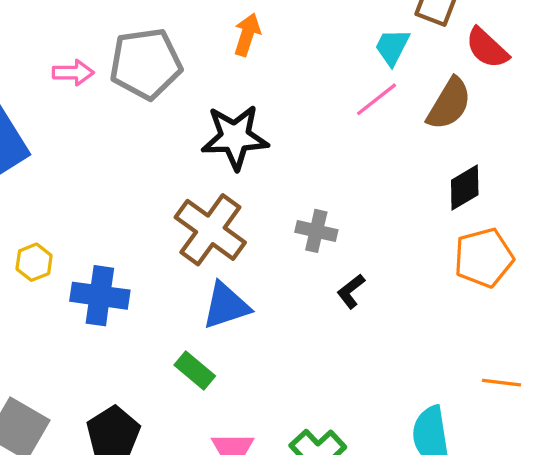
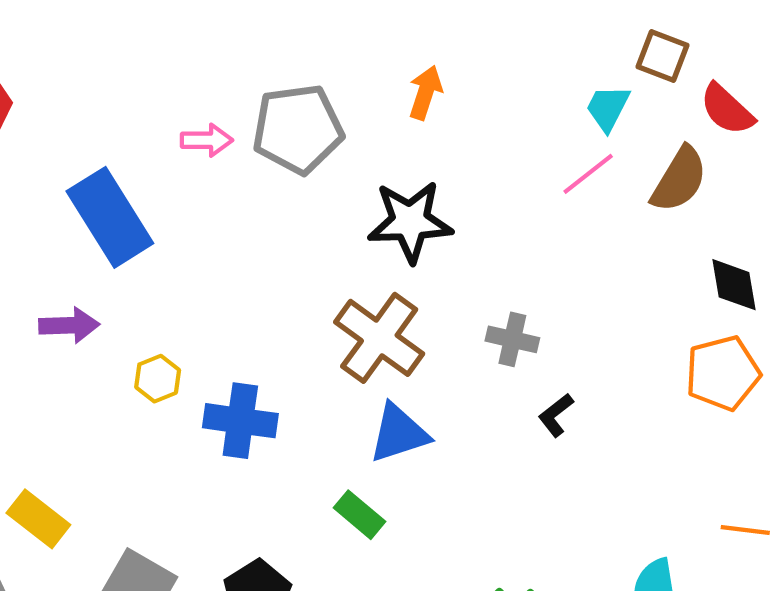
black diamond: (465, 187) -> (734, 285), moved, turned -69

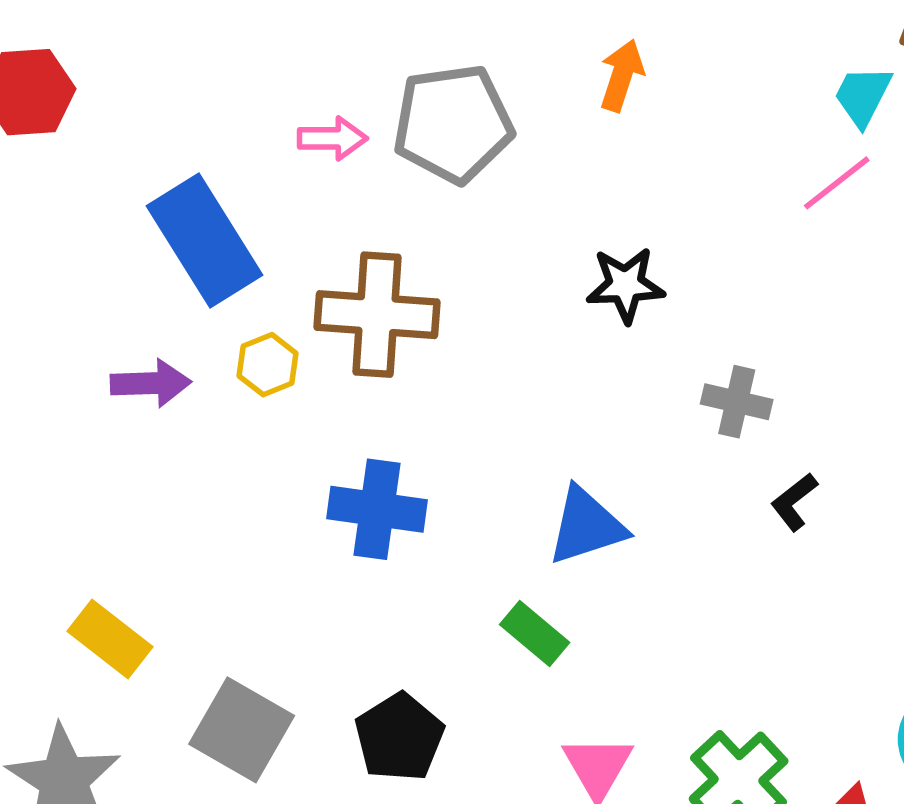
black star: (410, 222) -> (625, 285), moved, size x0.7
brown cross: (379, 338) -> (377, 315), moved, turned -32
yellow hexagon: (158, 379) -> (268, 365), moved

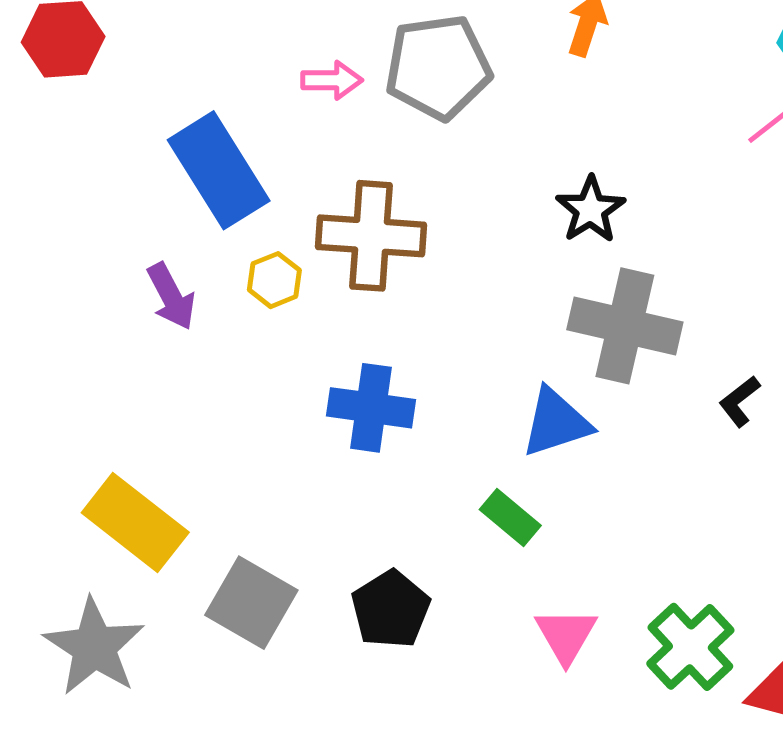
black star: (625, 285) -> (590, 210), turned -30
purple arrow: (151, 383) -> (171, 296), turned 64
gray cross: (737, 402) -> (625, 326), moved, size x1.8
yellow rectangle: (110, 639) -> (135, 522), size x1.4

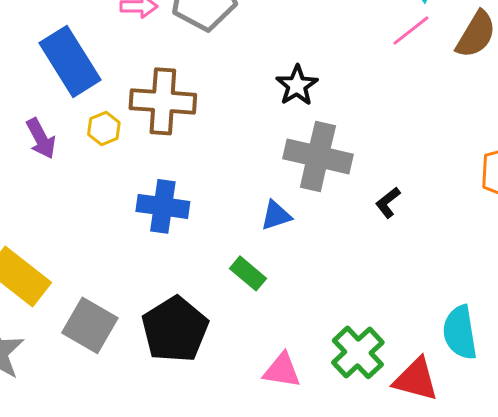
blue triangle: (556, 423) -> (276, 215), size x0.7
black pentagon: (391, 609) -> (175, 329), size x1.4
pink triangle: (566, 635) -> (282, 370), moved, turned -51

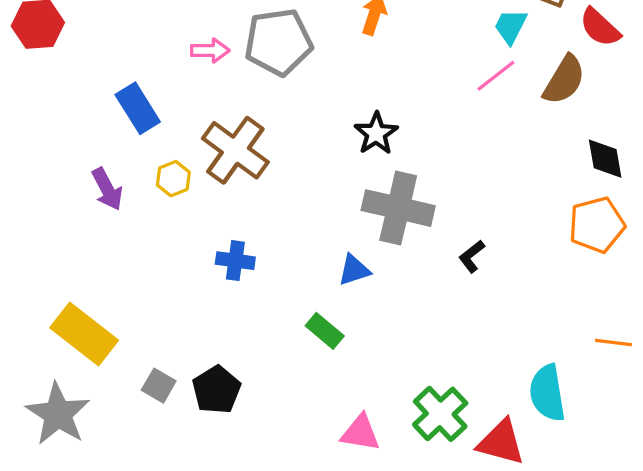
blue rectangle: (70, 61) -> (138, 108), size x0.7
brown cross: (163, 101) -> (235, 150), turned 32
blue cross: (163, 206) -> (235, 261), size x0.7
gray square: (90, 325) -> (159, 386), size x0.6
black pentagon: (175, 329) -> (216, 390), moved, size x0.7

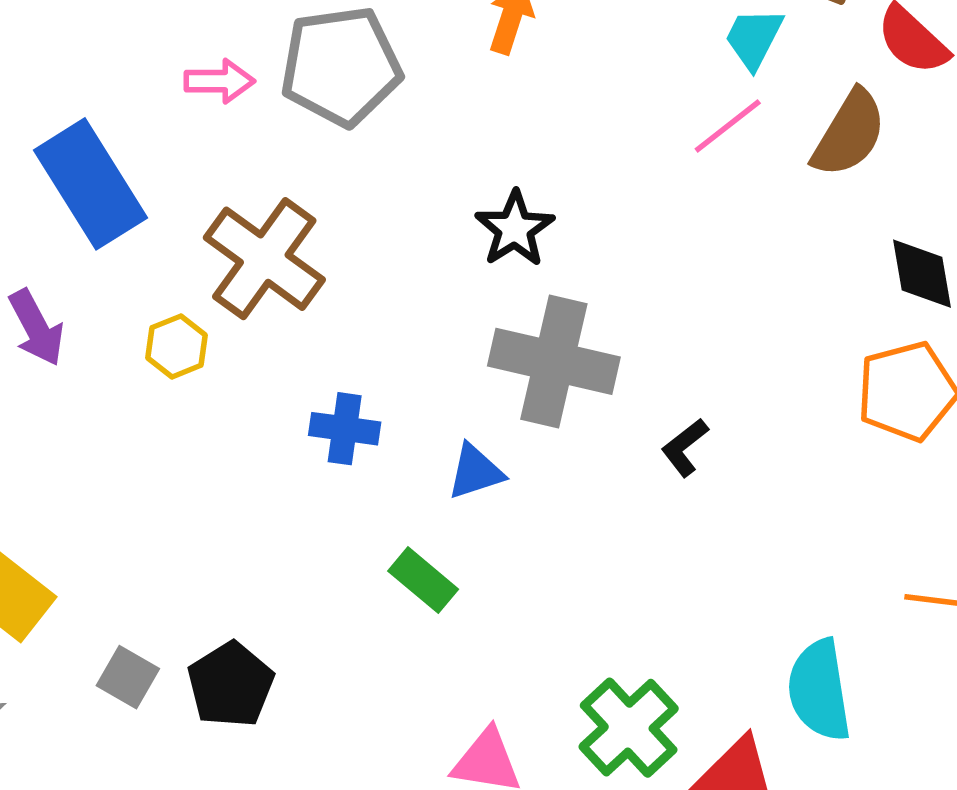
blue rectangle: (138, 108) -> (91, 184), size x1.4
yellow hexagon: (173, 179) -> (176, 346), moved
blue cross: (235, 261) -> (345, 429), moved

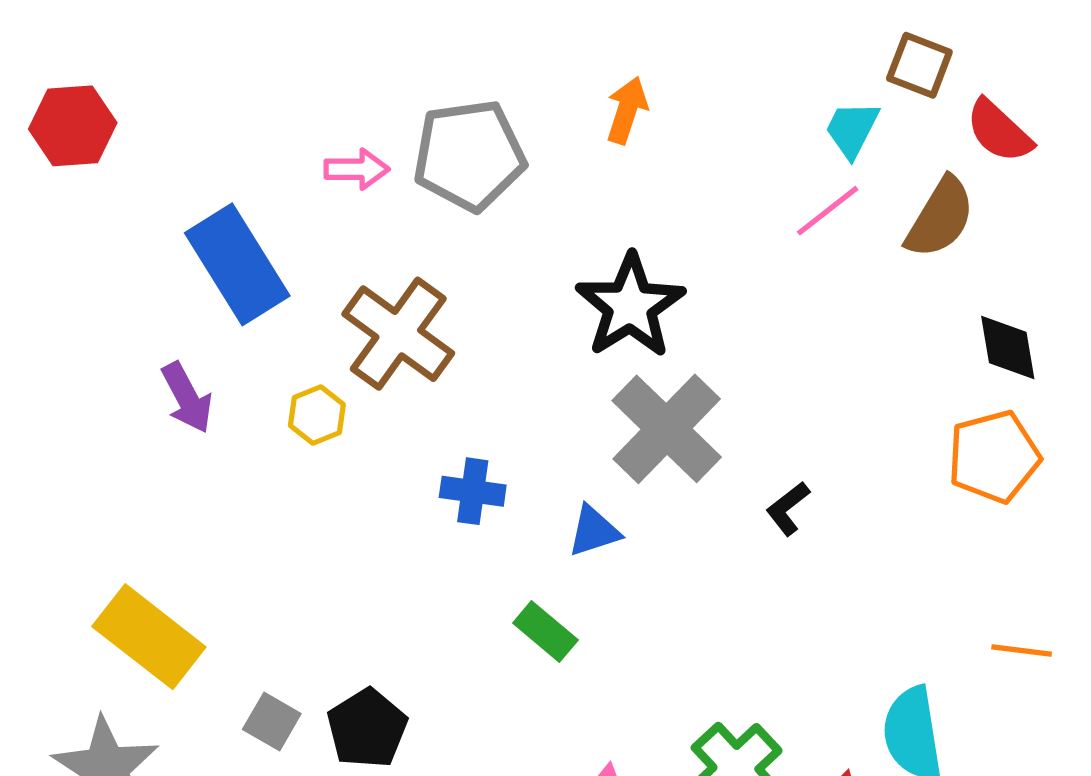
black star: (515, 229) -> (630, 306), size x1.5
gray cross: (554, 361) -> (667, 429), turned 31

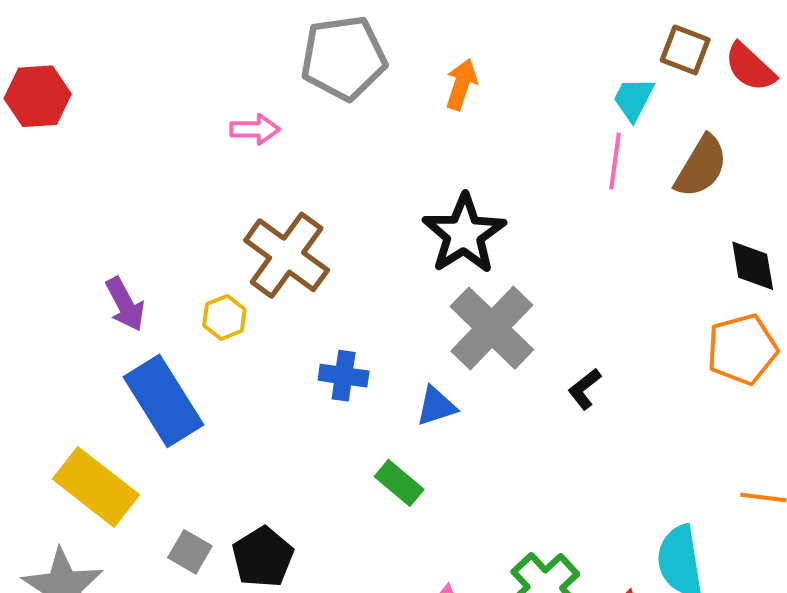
red semicircle: (999, 131) -> (750, 67), moved
gray pentagon: (469, 155) -> (344, 58), moved
pink line: (828, 211) -> (615, 161), turned -44
blue rectangle: (237, 264) -> (163, 401), moved

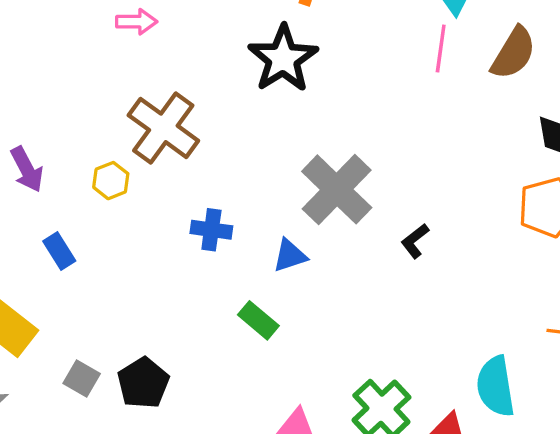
black star: (464, 234) -> (283, 59), moved
blue rectangle: (163, 401) -> (59, 251), size x0.5

